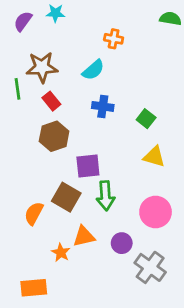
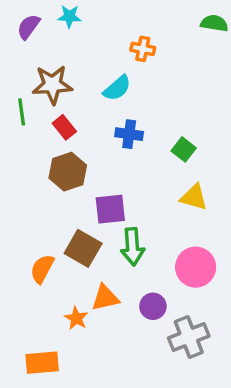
gray cross: (150, 267) -> (189, 337), turned 32

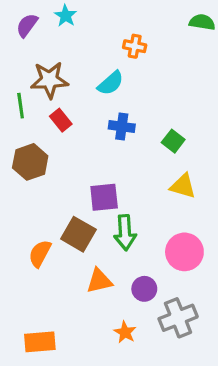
cyan star: (69, 16) -> (66, 16), turned 30
brown hexagon: (68, 172) -> (30, 162), moved
orange star: (76, 318) -> (125, 332), moved

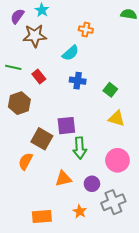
brown star: (49, 80) -> (35, 36), moved
green line: (21, 106) -> (13, 67), turned -70
brown square: (78, 234) -> (42, 139), moved
orange rectangle: (40, 342) -> (42, 216), moved

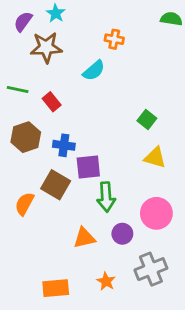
blue cross: (78, 81) -> (64, 145), moved
orange semicircle: (26, 161) -> (24, 204), moved
purple circle: (92, 184) -> (122, 234), moved

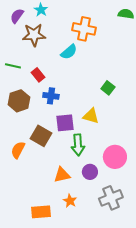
orange cross: (114, 39) -> (84, 29), size x1.6
blue cross: (64, 145) -> (51, 96), moved
yellow triangle: (155, 158) -> (91, 116), moved
orange star: (106, 281) -> (70, 201), moved

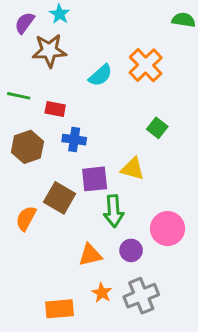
orange cross: (84, 29) -> (146, 65), moved, turned 35
red rectangle: (38, 75) -> (55, 109), turned -40
gray cross: (111, 198) -> (141, 296), moved

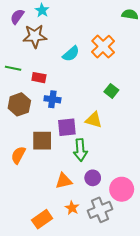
brown square: (60, 198) -> (42, 141), turned -30
pink circle: (168, 229) -> (122, 189), moved
orange rectangle: (60, 309) -> (42, 219), turned -30

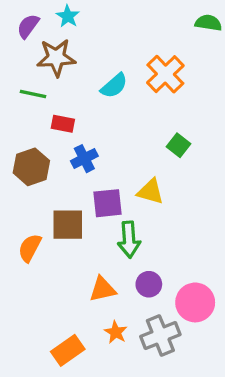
green line: (13, 68) -> (33, 94), moved
blue cross: (52, 99) -> (84, 159), turned -35

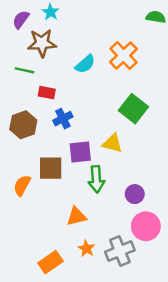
green square: (179, 145) -> (133, 109), size x1.6
purple circle: (149, 284) -> (135, 194), moved

